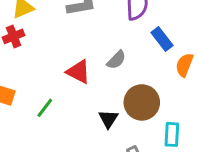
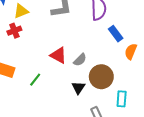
gray semicircle: (116, 60) -> (80, 60), moved

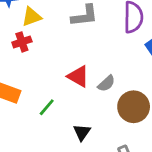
black triangle: (78, 88) -> (82, 132), moved

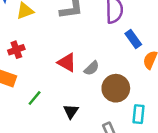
red cross: (22, 42) -> (16, 50), moved
green line: (47, 107) -> (35, 98), moved

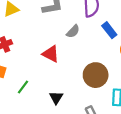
gray semicircle: (92, 68) -> (73, 31), moved

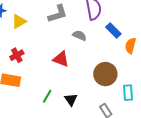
gray semicircle: (73, 31) -> (79, 36), turned -104
green line: (23, 87) -> (47, 96), moved

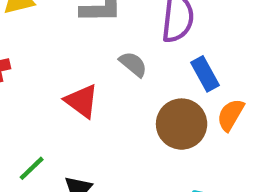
brown circle: (105, 74) -> (182, 124), moved

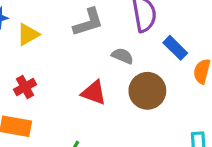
brown circle: (182, 124) -> (147, 91), moved

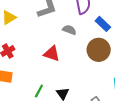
brown circle: (147, 91) -> (99, 50), moved

